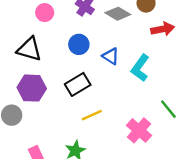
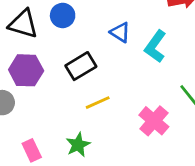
blue circle: (79, 44) -> (63, 15), moved

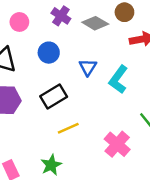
blue circle: (63, 15) -> (49, 53), moved
blue triangle: (120, 32) -> (88, 67), turned 30

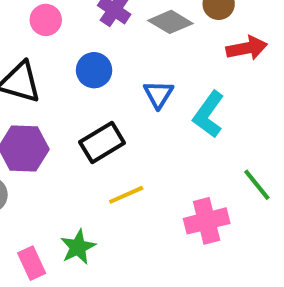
pink cross: (117, 144) -> (207, 221), turned 35
green star: (51, 165) -> (78, 247), moved

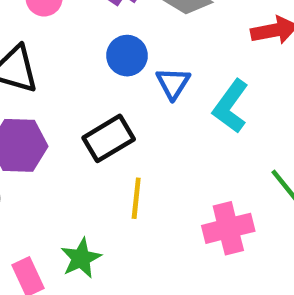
blue circle: (94, 70) -> (127, 56), moved
yellow line: (126, 195) -> (136, 198), turned -60

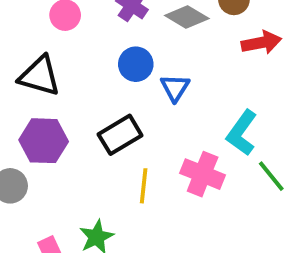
cyan L-shape: (231, 106) -> (242, 133), moved
pink cross: (228, 228) -> (203, 174), moved, turned 36

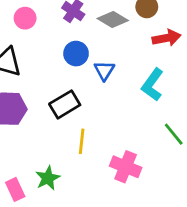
cyan L-shape: (242, 133) -> (152, 85), moved
pink cross: (203, 174) -> (126, 167), moved

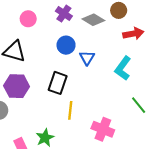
black rectangle: (65, 104) -> (58, 83), turned -40

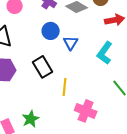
black rectangle: (58, 83) -> (43, 67), turned -50
yellow line: (70, 110) -> (65, 87), moved

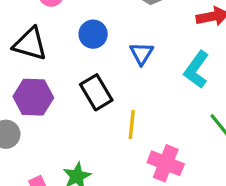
blue circle: (51, 31) -> (93, 34), moved

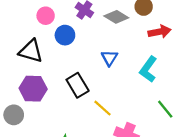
blue circle: (93, 34) -> (65, 35), moved
yellow line: (132, 125) -> (103, 108), turned -54

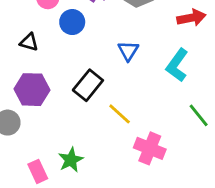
black triangle: (31, 51) -> (29, 42), size x0.6
black rectangle: (78, 85) -> (88, 85), turned 70

